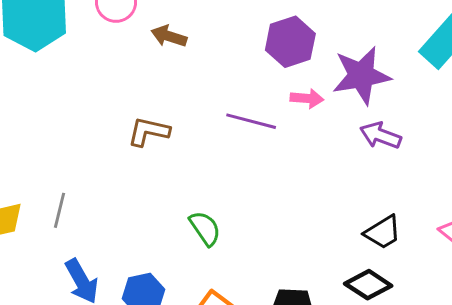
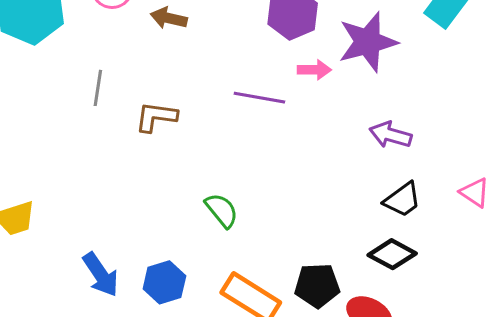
purple arrow: (381, 135) -> (391, 135), moved
gray line: (60, 210) -> (98, 88), moved

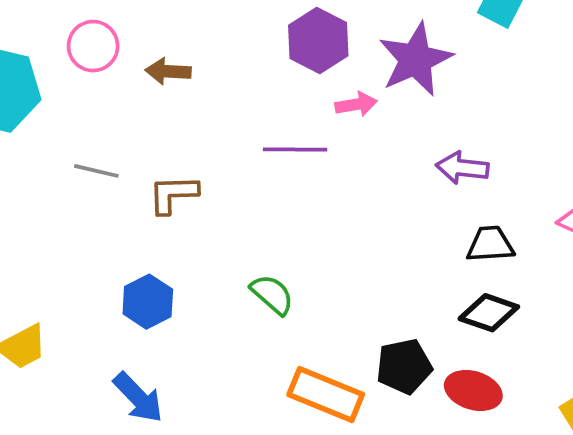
gray line: (98, 88) -> (96, 171), turned -76
black trapezoid: (403, 200) -> (490, 244), turned -138
blue hexagon: (164, 282) -> (148, 302), moved

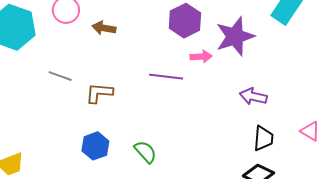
black trapezoid: (490, 244) -> (263, 138), turned 92
blue hexagon: (148, 302) -> (95, 146), moved

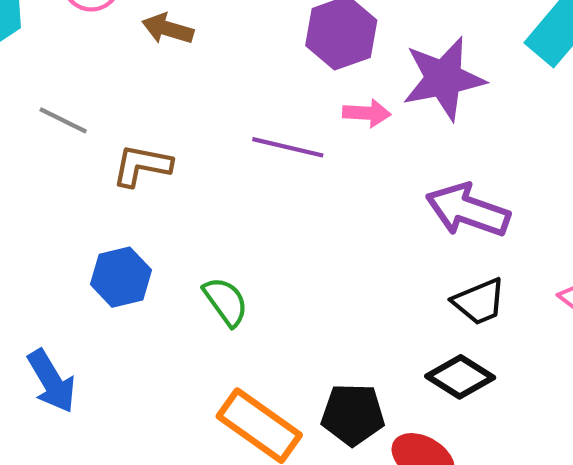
purple arrow: (253, 96) -> (468, 210), size x1.4
black trapezoid: (263, 138) -> (479, 302), turned 56

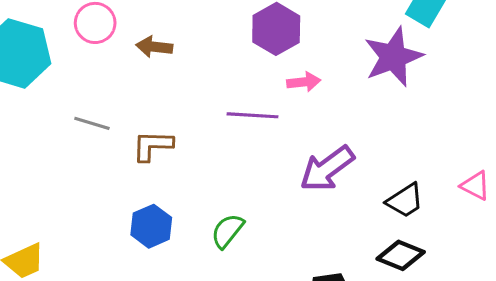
purple star: (444, 79) -> (393, 57), moved
purple arrow: (468, 210) -> (327, 169), moved, turned -46
green semicircle: (226, 302) -> (227, 231), turned -96

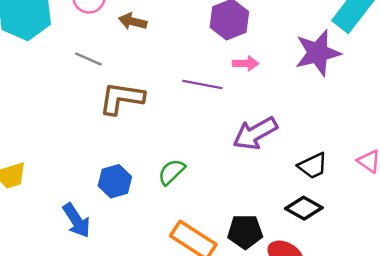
gray line: (92, 123) -> (88, 59), moved
brown L-shape: (153, 146) -> (122, 98), size x1.4
blue hexagon: (151, 226) -> (115, 181), moved

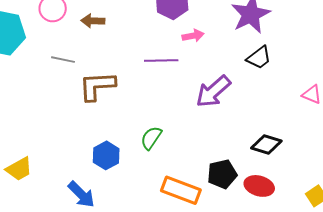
black trapezoid: (313, 166) -> (259, 58), moved

